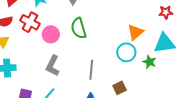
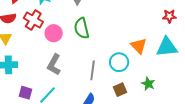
orange triangle: (135, 32) -> (139, 46), moved, turned -36
cyan circle: (126, 52) -> (119, 62), moved
green star: (149, 62) -> (148, 84), moved

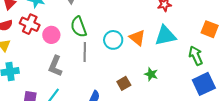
cyan circle: (119, 62) -> (113, 40), moved
gray line: (93, 70) -> (85, 52), moved

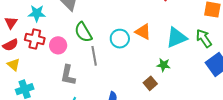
cyan triangle: (165, 36) -> (176, 38), moved
brown square: (124, 83) -> (150, 83), moved

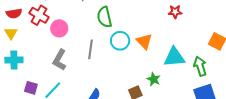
green semicircle: (83, 32) -> (104, 17), moved

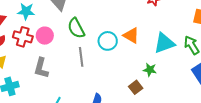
green semicircle: (104, 17) -> (76, 28), moved
pink circle: (59, 28) -> (45, 36), moved
gray L-shape: (59, 60) -> (41, 68), moved

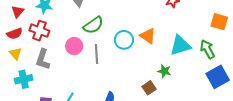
green semicircle: (76, 28) -> (93, 25), turned -100
pink circle: (45, 36) -> (74, 46), moved
gray L-shape: (41, 68) -> (43, 59), moved

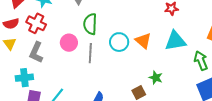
green semicircle: (93, 25) -> (90, 24), turned 120
cyan triangle: (180, 45) -> (175, 41), moved
cyan cross: (24, 79) -> (24, 78), moved

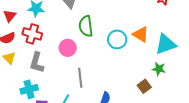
cyan triangle: (175, 41) -> (166, 44), moved
gray line: (90, 53) -> (80, 78), moved

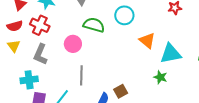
green semicircle: (86, 26) -> (94, 25), turned 105
cyan circle: (117, 39) -> (124, 15), moved
brown square: (144, 86) -> (121, 91), moved

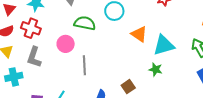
gray line: (81, 75) -> (84, 65), moved
cyan cross: (29, 80) -> (14, 77), moved
brown square: (121, 91) -> (128, 87), moved

